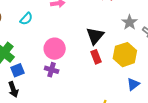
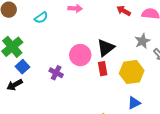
pink circle: (55, 49) -> (80, 55), moved
blue square: (17, 70) -> (22, 67), turned -32
black arrow: (13, 89) -> (15, 85), turned 70

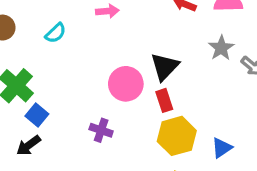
yellow hexagon: (132, 72) -> (177, 136), moved
purple cross: (56, 73) -> (101, 130), moved

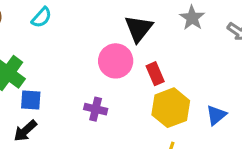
gray star: (221, 48) -> (192, 18), moved
black triangle: (165, 67) -> (139, 29), moved
blue square: (37, 115) -> (31, 100), turned -30

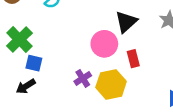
yellow hexagon: (171, 108) -> (111, 84), moved
purple cross: (96, 109) -> (83, 78), turned 35

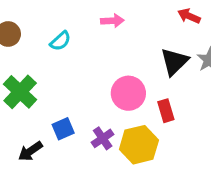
black triangle: (126, 22) -> (174, 62), moved
blue square: (34, 63) -> (63, 129), moved, turned -35

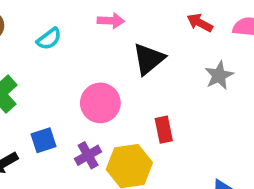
black triangle: (174, 62) -> (149, 59), moved
pink circle: (128, 93) -> (100, 103), moved

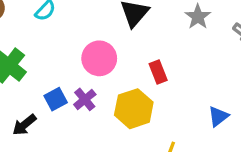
purple cross: (88, 155) -> (85, 99), moved

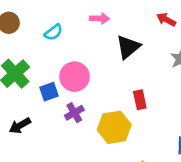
pink circle: (99, 58) -> (75, 77), moved
blue square: (56, 99) -> (49, 92), moved

